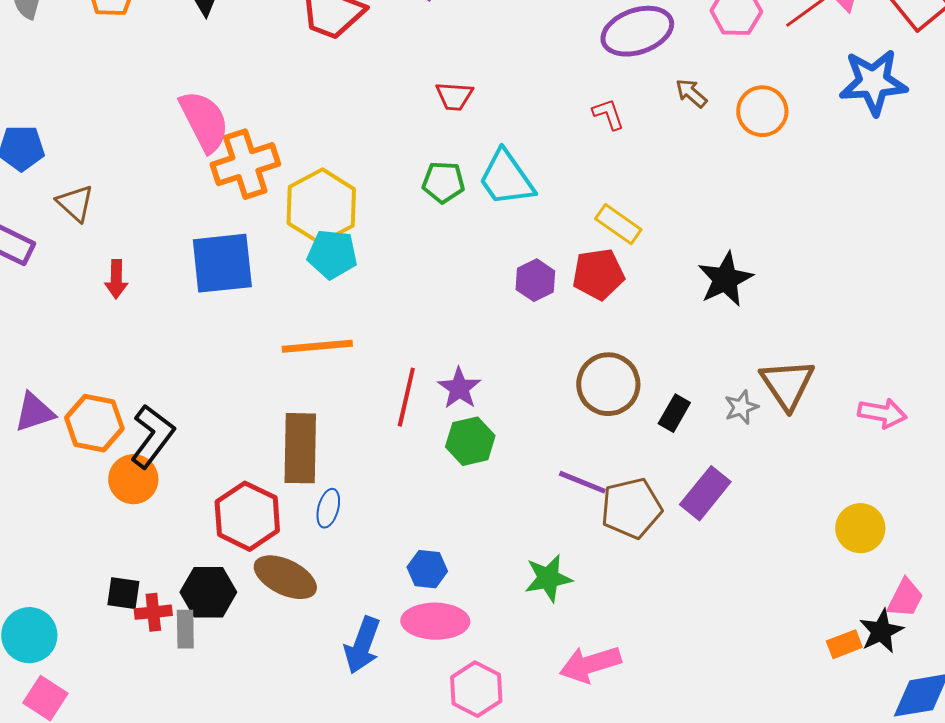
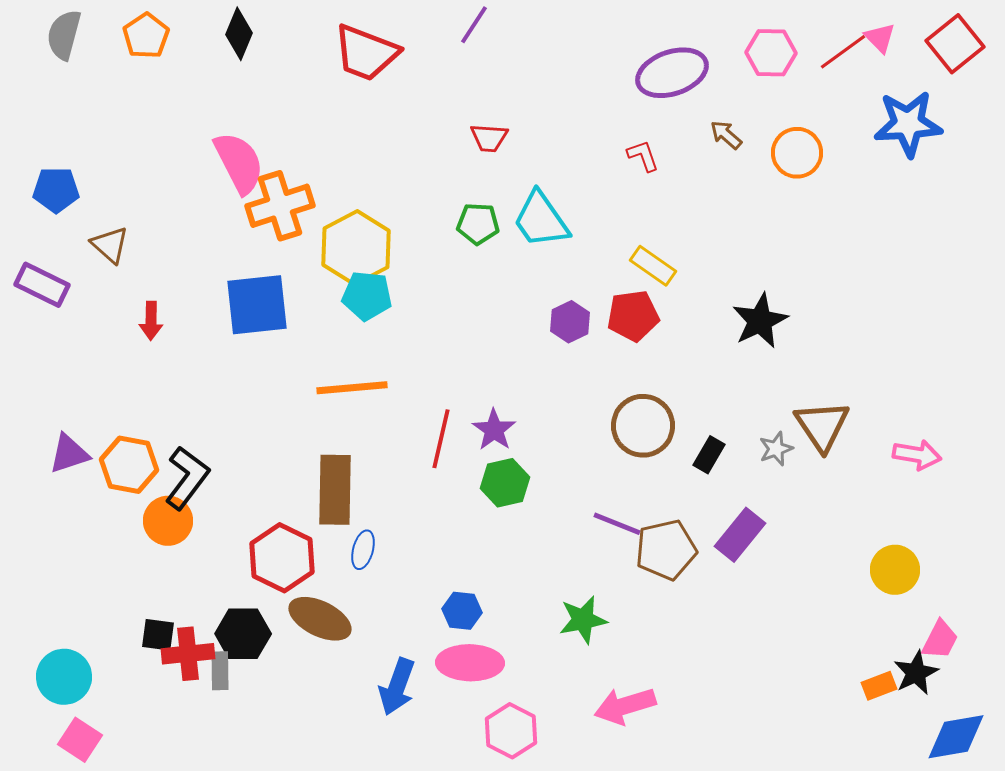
red cross: (153, 612) -> (188, 654), size x1.4

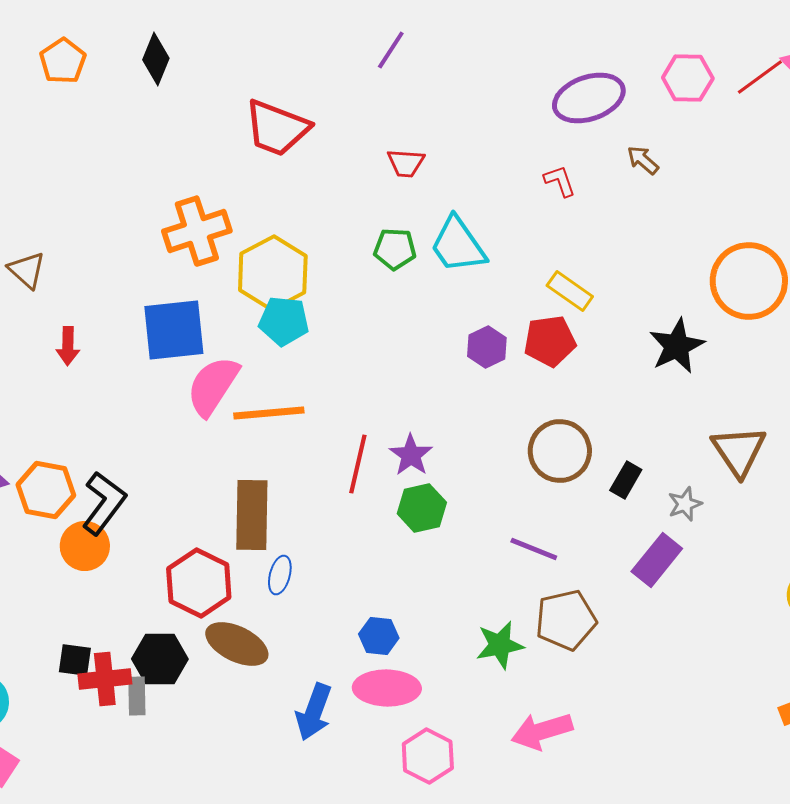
red trapezoid: (366, 53) -> (277, 128), moved
orange circle: (797, 153) -> (749, 281), moved, size x1.5
pink semicircle: (239, 163) -> (213, 386), moved, turned -120
gray star: (776, 449) -> (685, 504), moved
brown pentagon: (666, 550) -> (566, 620), moved

